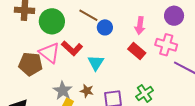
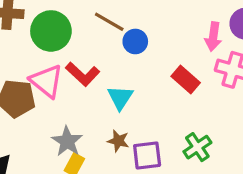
pink arrow: (140, 26) -> (213, 37), moved
brown star: (87, 91) -> (118, 141), moved

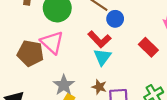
red L-shape: (83, 74) -> (99, 39), moved

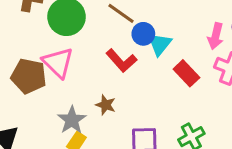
cyan triangle: (102, 57) -> (160, 44), moved
brown star: (99, 87) -> (106, 105), moved

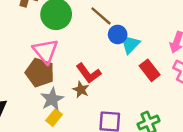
red L-shape: (121, 61) -> (89, 73), moved
brown pentagon: (29, 76) -> (40, 72), moved

